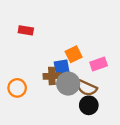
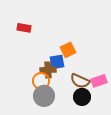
pink rectangle: (99, 64) -> (99, 81), moved
gray circle: (68, 84) -> (44, 96), moved
orange circle: (17, 88) -> (41, 81), moved

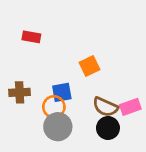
blue square: (57, 62) -> (62, 92), moved
brown cross: (48, 70) -> (20, 92), moved

